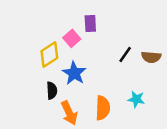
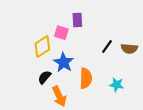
pink square: (72, 38) -> (61, 33), turned -32
black semicircle: (52, 91) -> (44, 77), turned -136
orange semicircle: (103, 108) -> (86, 78), moved

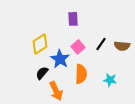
pink square: (61, 33) -> (78, 47), moved, turned 32

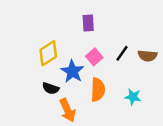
black semicircle: (42, 73) -> (51, 88), turned -112

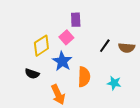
pink square: (94, 57) -> (66, 37), moved
black semicircle: (51, 88) -> (32, 74), moved

